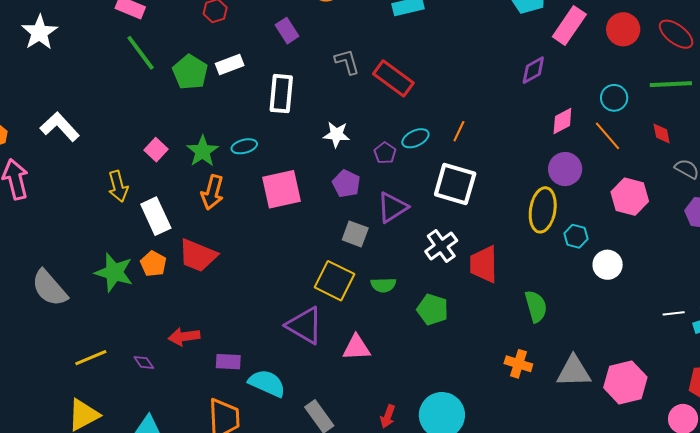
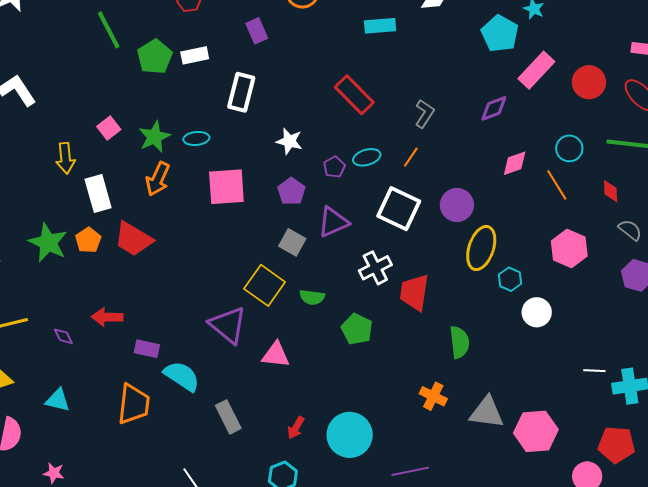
gray L-shape: (347, 62) -> (425, 114), moved, turned 40
purple circle: (565, 169) -> (457, 205), moved

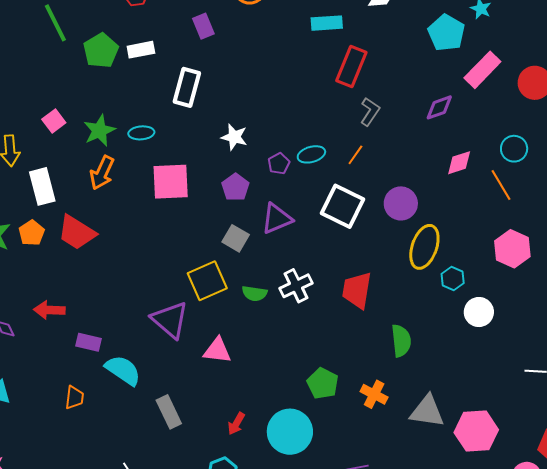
red rectangle: (354, 95) -> (351, 67), moved, turned 66
white cross: (375, 268) -> (296, 286), moved
yellow square: (265, 285) -> (207, 281), turned 30
green pentagon: (357, 329) -> (323, 383), moved
orange trapezoid: (134, 404) -> (74, 398), size x0.6

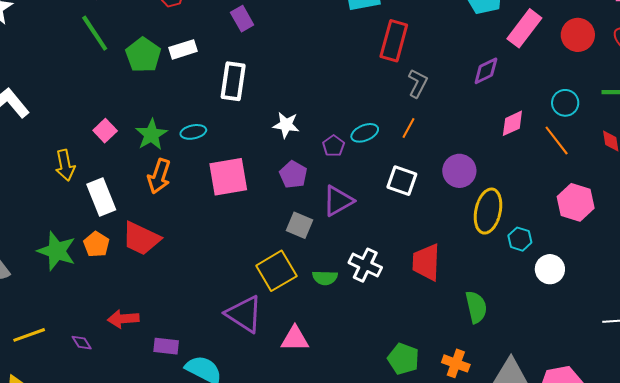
white square: (343, 206) -> (402, 181), size x0.7
white cross: (296, 286) -> (365, 265), turned -32

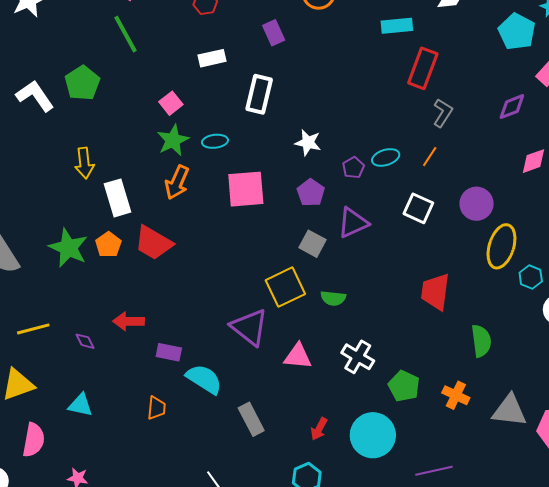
green pentagon: (143, 55) -> (82, 83), moved
pink square: (105, 131) -> (171, 103), moved
white cross: (365, 265) -> (358, 357), moved

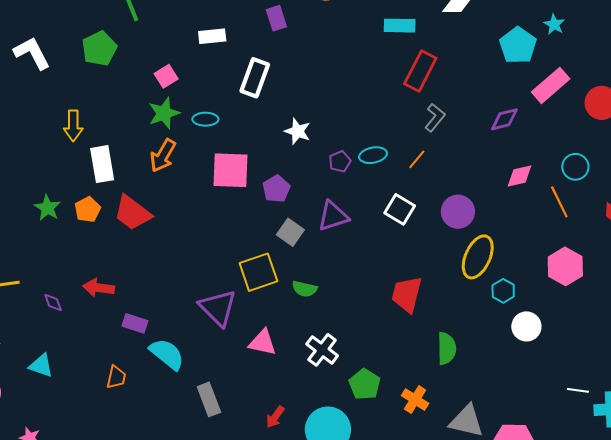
green pentagon: (82, 83) -> (99, 49), moved
purple pentagon: (311, 193) -> (276, 189), moved
green star: (68, 248) -> (47, 208), size x0.7

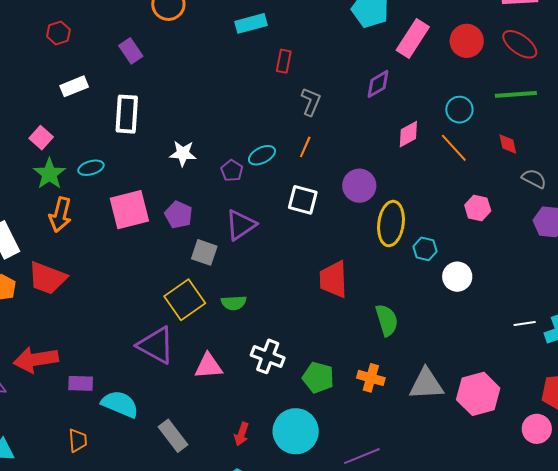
red rectangle: (420, 71) -> (284, 61), size x0.6
pink hexagon: (565, 266) -> (478, 208), size x0.7
red arrow: (99, 288) -> (36, 360), size x1.4

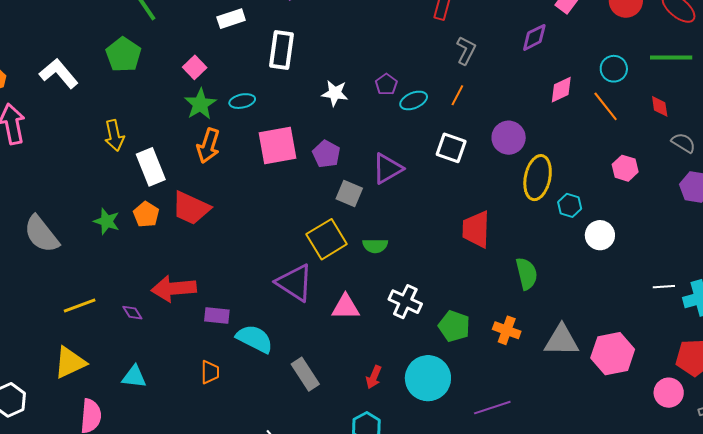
purple pentagon: (232, 171) -> (386, 84), moved

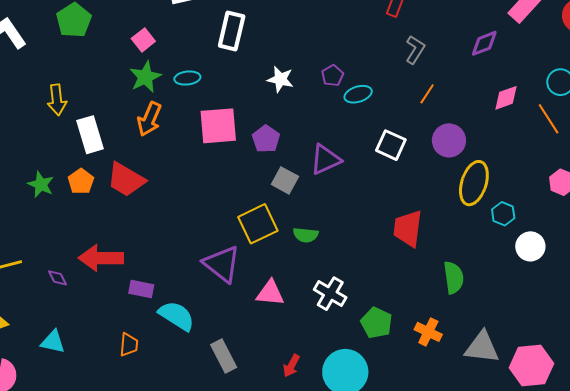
orange line: (457, 95) -> (427, 94), moved

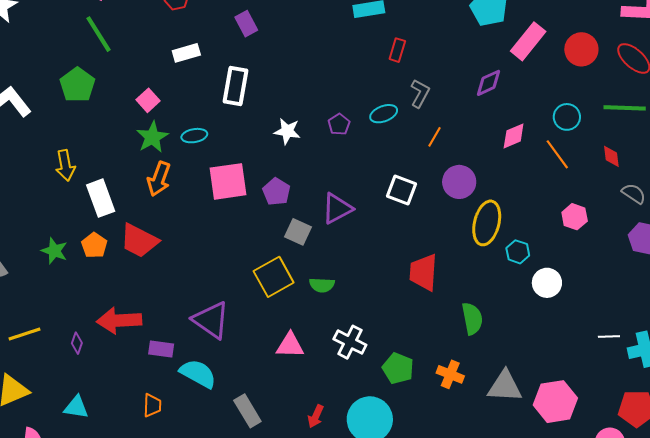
cyan ellipse: (358, 94) -> (384, 114), moved
purple triangle: (222, 264) -> (211, 320), moved
purple diamond: (57, 278) -> (77, 343), turned 50

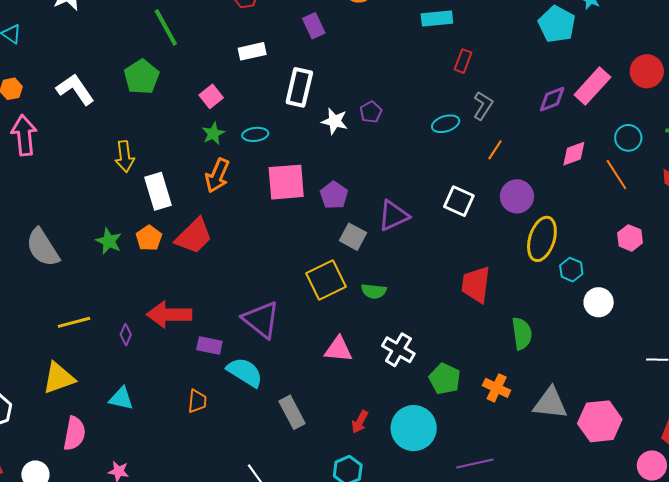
pink rectangle: (528, 41) -> (592, 86), moved
purple pentagon: (339, 124) -> (371, 112), moved
white star: (287, 131) -> (335, 121), moved
green star: (152, 137) -> (213, 133), size x0.7
red trapezoid: (139, 241) -> (194, 236), turned -75

